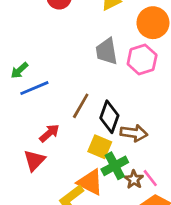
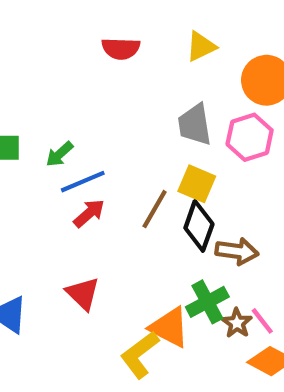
red arrow: (49, 133) -> (89, 213), moved
yellow square: (100, 147) -> (197, 184), moved
red triangle: (34, 160) -> (83, 293), turned -30

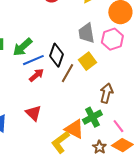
green arrow: (60, 154) -> (22, 47), size x1.5
yellow square: (197, 184) -> (87, 61), turned 30
black diamond: (199, 226) -> (56, 55), moved
brown arrow: (237, 251) -> (106, 93), turned -84
brown star: (237, 323) -> (99, 147), moved

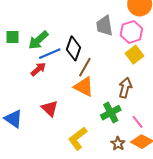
yellow square: (87, 61) -> (134, 55), moved
red arrow: (36, 75) -> (38, 69), moved
orange triangle: (74, 129) -> (84, 87), moved

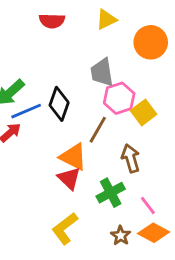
pink hexagon: (131, 32) -> (119, 98), moved
brown line: (85, 67) -> (98, 130), moved
brown arrow: (125, 88) -> (131, 158), turned -30
red triangle: (50, 108) -> (69, 178), moved

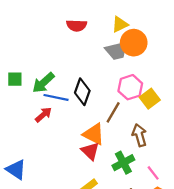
orange circle: (151, 42) -> (134, 43), moved
gray trapezoid: (102, 72) -> (117, 51), moved, turned -95
blue line: (26, 111) -> (56, 97), turned 35

